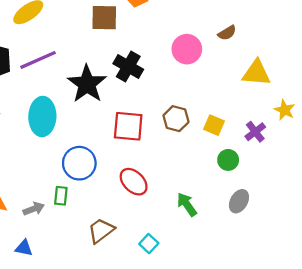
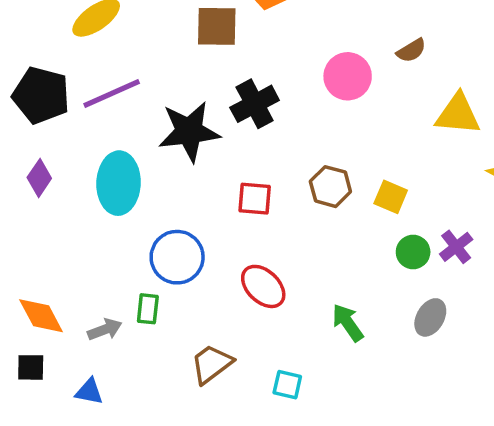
black cross: (128, 67) -> (255, 104), turned 32
black star: (87, 84) -> (189, 131), turned 30
red square: (128, 126) -> (255, 199), size x0.7
purple cross: (255, 132) -> (456, 247), moved
cyan square: (149, 244) -> (287, 385), turned -30

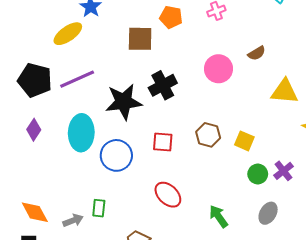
blue circle: (177, 257) -> (116, 155), moved

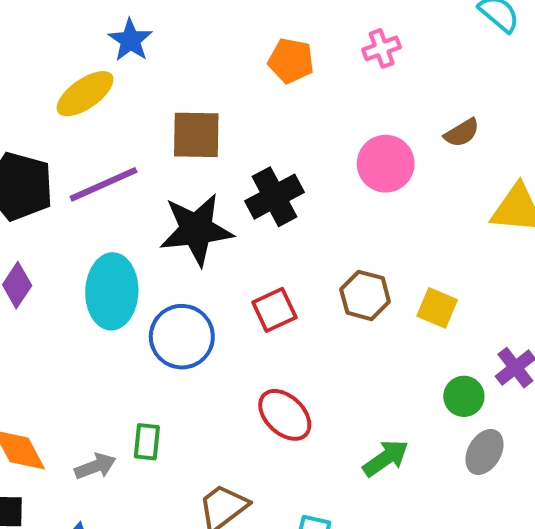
brown square: (140, 39) -> (196, 135), moved
red square: (163, 142) -> (274, 310), turned -30
green circle: (258, 174) -> (464, 396), moved
green arrow: (218, 216) -> (386, 458), turned 90

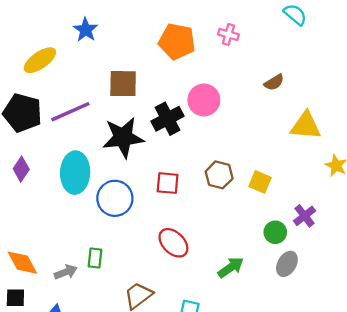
pink cross: (382, 48) -> (228, 34), turned 36
orange pentagon: (291, 61) -> (177, 41), size x1.4
yellow ellipse: (85, 94) -> (40, 60), moved
pink circle: (386, 164) -> (204, 100), moved
red square: (274, 310) -> (168, 183), turned 30

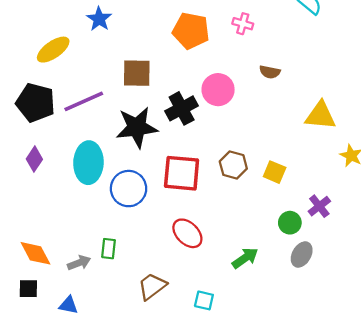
brown semicircle: (274, 82) -> (270, 72), moved, turned 42
red square: (168, 183) -> (182, 173), size x1.6

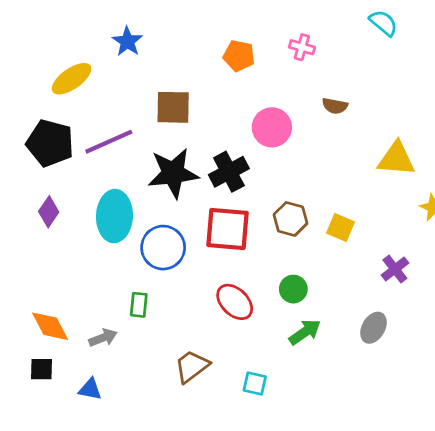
orange pentagon: (191, 31) -> (239, 56), size x0.7
black cross: (182, 108) -> (229, 172), moved
green circle: (290, 223) -> (293, 289), moved
green rectangle: (108, 249) -> (139, 305), moved

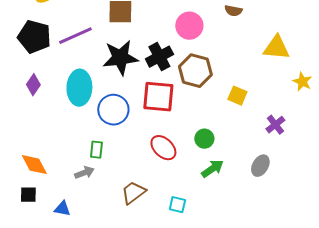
brown hexagon: (290, 219) -> (195, 71), moved, size x1.4
gray arrow: (103, 338) -> (84, 173), moved

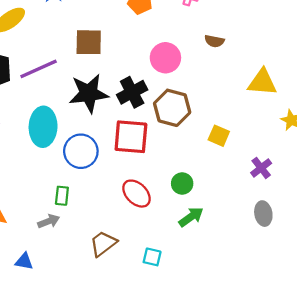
gray ellipse: (260, 166) -> (263, 214), moved, turned -40

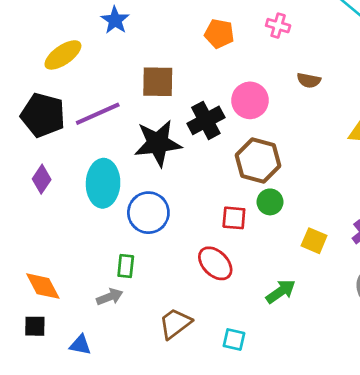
black cross: (132, 92) -> (206, 120), moved
yellow square: (219, 136) -> (314, 241), moved
red square: (131, 137) -> (234, 218), moved, size x0.6
green circle: (182, 183) -> (270, 202), moved

